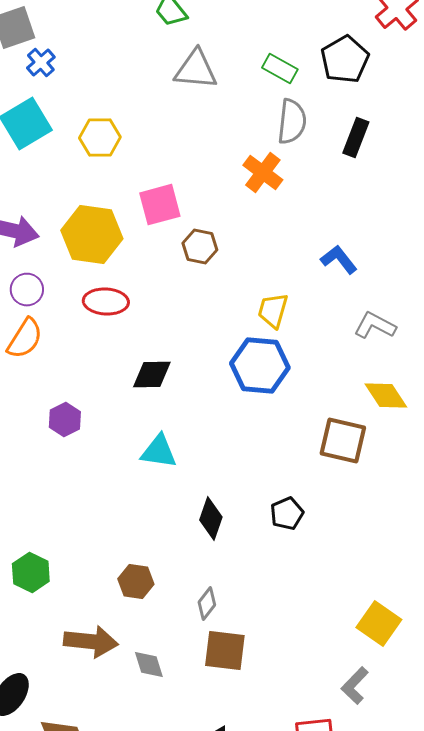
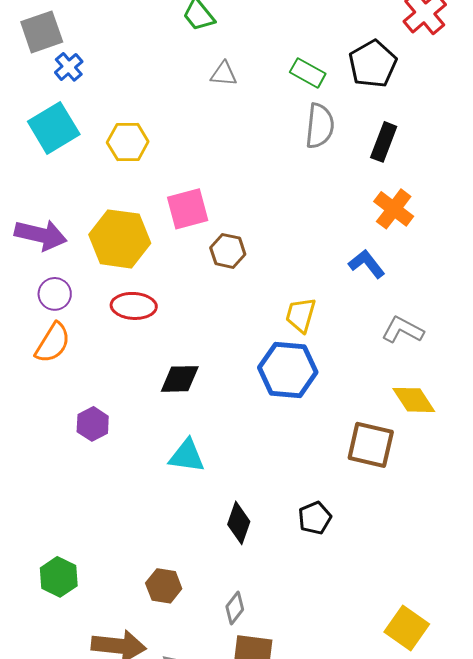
gray triangle: (196, 70) -> (224, 74), size x0.6
orange cross: (263, 172) -> (394, 209), moved

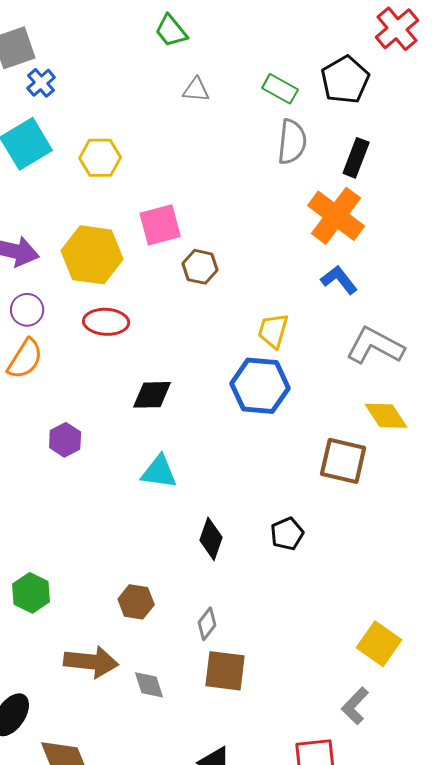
orange cross: (394, 209) -> (336, 216), moved, size x1.4
gray L-shape: (403, 330) -> (375, 346), size x1.4

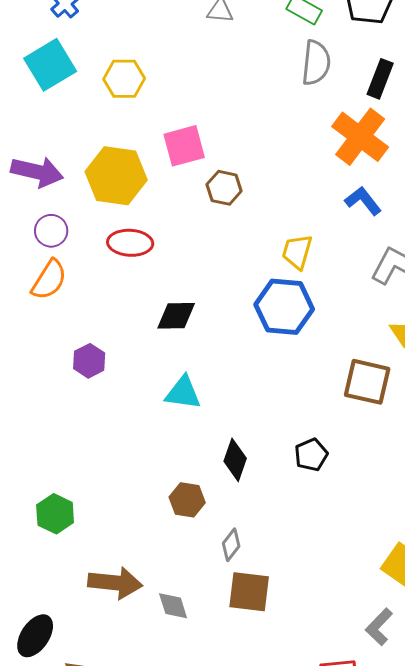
brown hexagon: (136, 602) -> (187, 500), moved

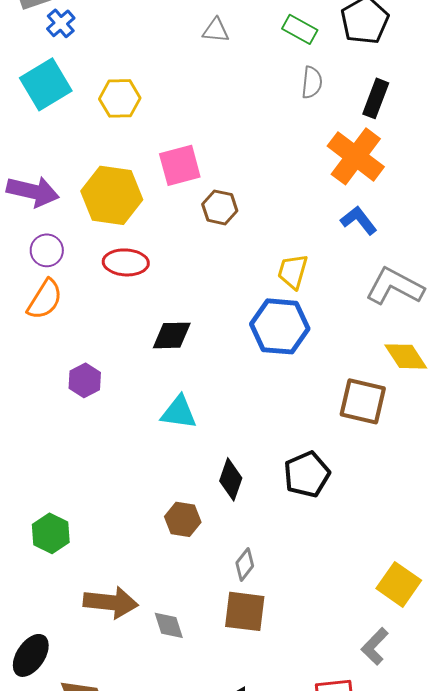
gray semicircle: (316, 63) -> (312, 82), size x0.7
black pentagon: (311, 455) -> (307, 474), size x1.4
gray diamond: (231, 545) -> (245, 564), moved

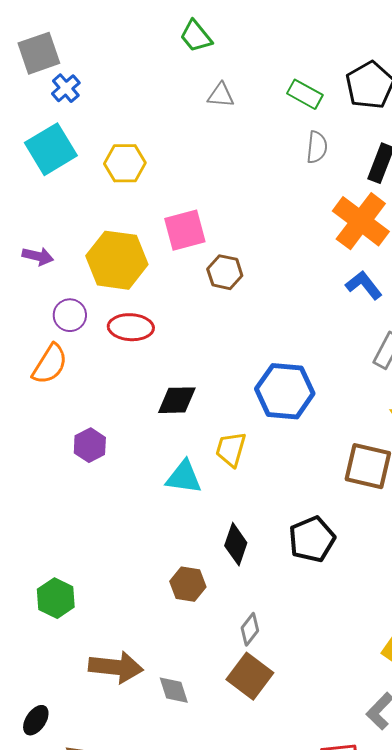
purple arrow: (33, 191) -> (38, 256), size x0.6
purple circle: (47, 250) -> (70, 315), moved
yellow trapezoid: (293, 271) -> (231, 449), moved
brown square: (245, 611) -> (250, 676), turned 30
black ellipse: (31, 655) -> (36, 720), size x0.7

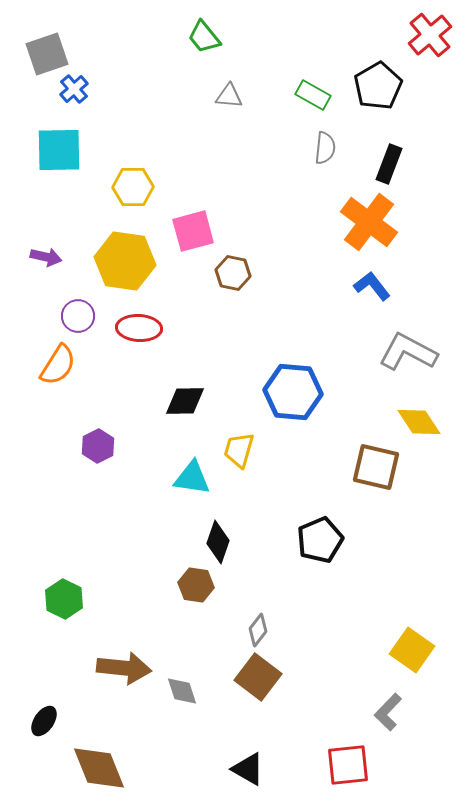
cyan square: (51, 149) -> (59, 150), turned 30
yellow hexagon: (125, 163) -> (133, 187), moved
black diamond: (236, 544) -> (218, 542), moved

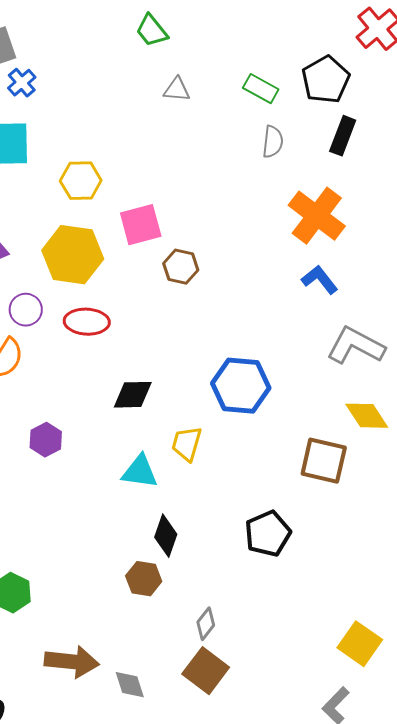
black rectangle: (389, 164) -> (343, 136), moved

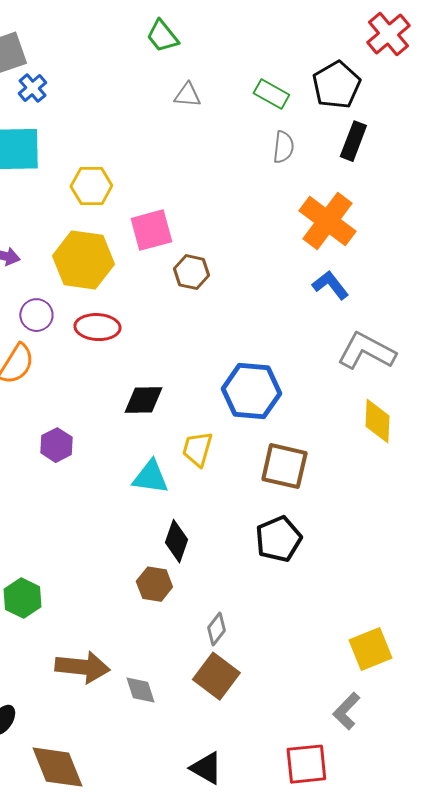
yellow diamond: (367, 416) -> (377, 421), turned 36
brown square: (324, 461) -> (284, 466), moved
yellow square: (360, 644) -> (370, 649), turned 33

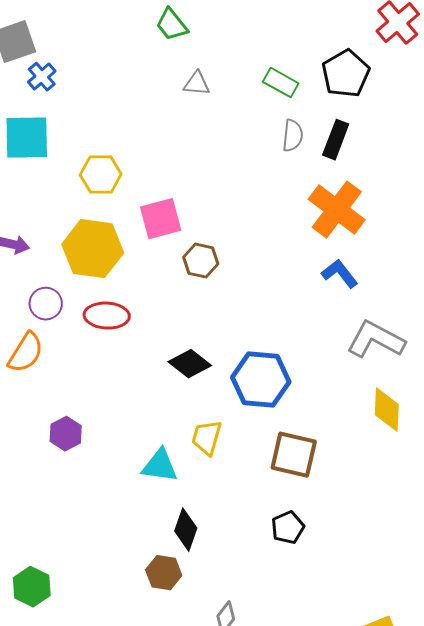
black rectangle: (353, 141) -> (336, 140), moved
black diamond: (143, 400) -> (190, 364), moved, turned 39
black pentagon: (278, 539) -> (288, 528), size x0.7

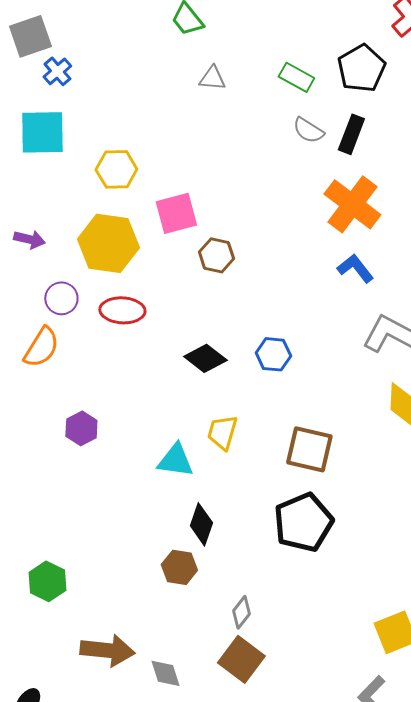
gray semicircle: (293, 136) -> (308, 130), turned 116
blue hexagon: (261, 380) -> (273, 354), moved, size x0.6
black pentagon: (288, 528) -> (303, 522), size x1.8

